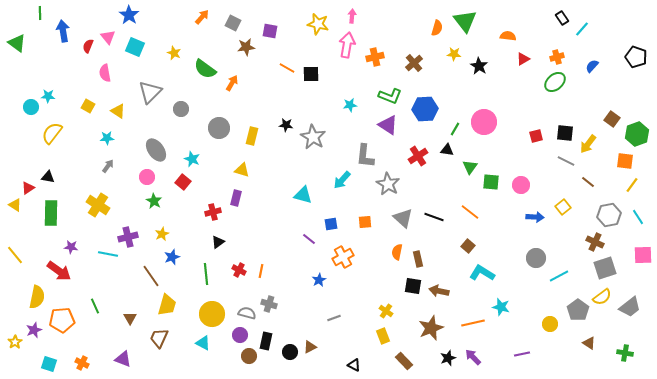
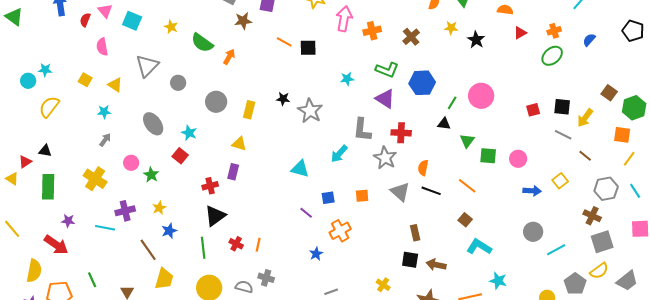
red cross: (418, 156) -> (401, 133), moved, turned 36
pink circle: (147, 177) -> (131, 163), moved
black triangle: (218, 242) -> (215, 216), size x1.6
orange semicircle: (397, 252) -> (423, 168), moved

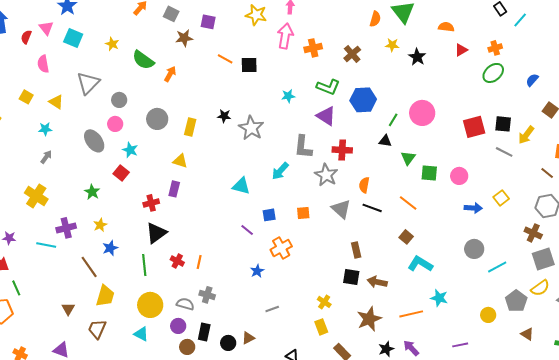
blue semicircle: (589, 40) -> (532, 80), moved
red square: (533, 110) -> (474, 127), size x1.6
brown line: (585, 156) -> (547, 173), moved
pink circle: (131, 163) -> (115, 124), moved
green line: (92, 280) -> (16, 288), moved

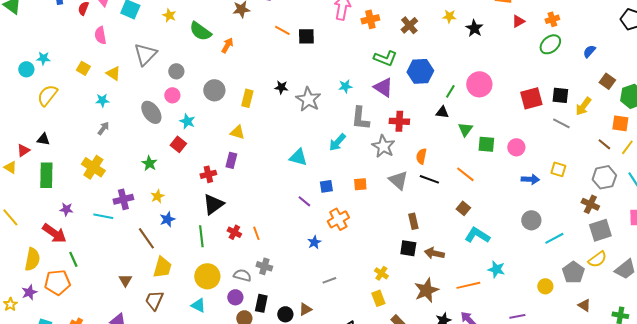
cyan star: (288, 96) -> (345, 86), moved
yellow square: (501, 198) -> (558, 169), turned -35
orange line: (199, 262) -> (256, 233), turned -32

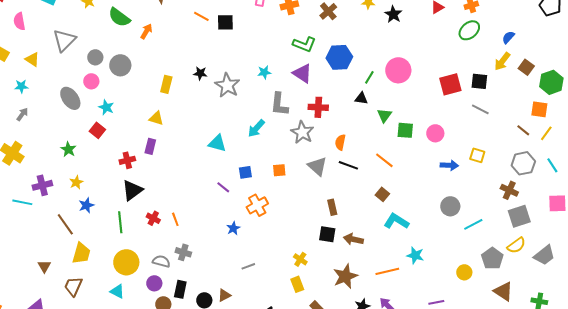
gray circle: (214, 90) -> (120, 65), moved
yellow arrow: (583, 106) -> (502, 61), moved
brown triangle: (584, 305) -> (503, 291), size x1.5

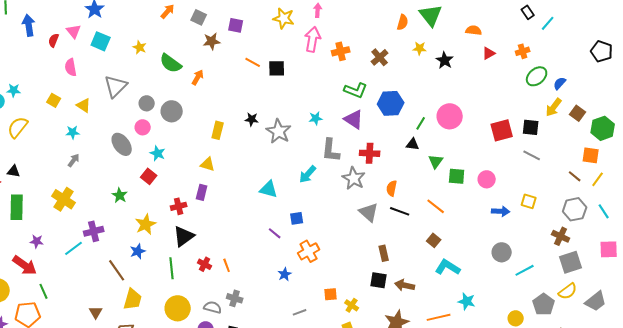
green ellipse: (469, 30) -> (537, 76), moved
orange square: (279, 170) -> (331, 294), moved
yellow star: (76, 182) -> (146, 224), moved, size x1.5
cyan line: (22, 202) -> (74, 248), turned -48

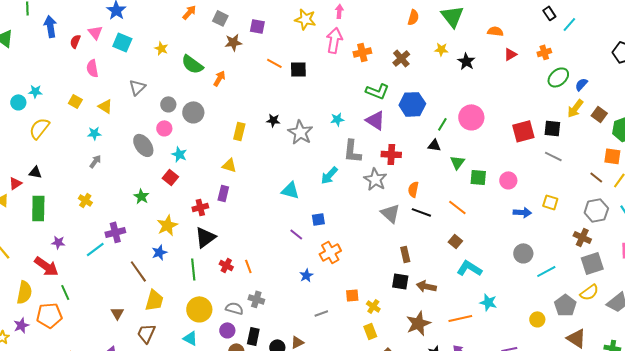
orange semicircle: (403, 22) -> (413, 17), moved
gray triangle: (116, 86) -> (137, 87), size x0.7
yellow cross: (64, 199) -> (85, 200), size x0.6

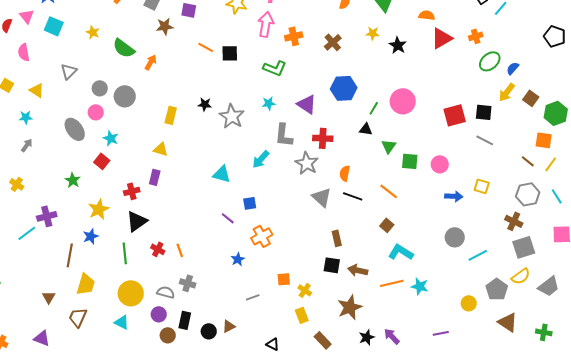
red triangle: (510, 54) -> (442, 38), size x1.6
green L-shape: (377, 91) -> (275, 68), moved
brown line: (138, 271) -> (70, 255), turned 45
orange line: (460, 318) -> (392, 283), moved

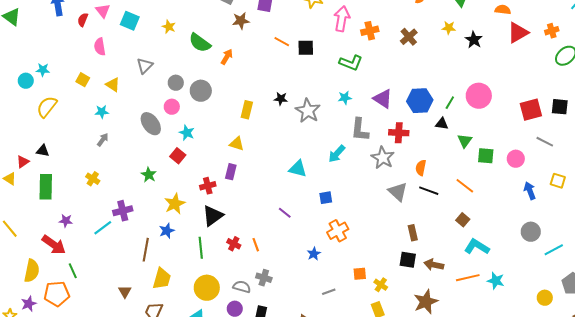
blue hexagon: (344, 88) -> (420, 101), moved
gray line: (485, 140) -> (545, 142), moved
blue arrow: (454, 196) -> (530, 191), turned -114
purple line: (228, 218) -> (285, 213), moved

